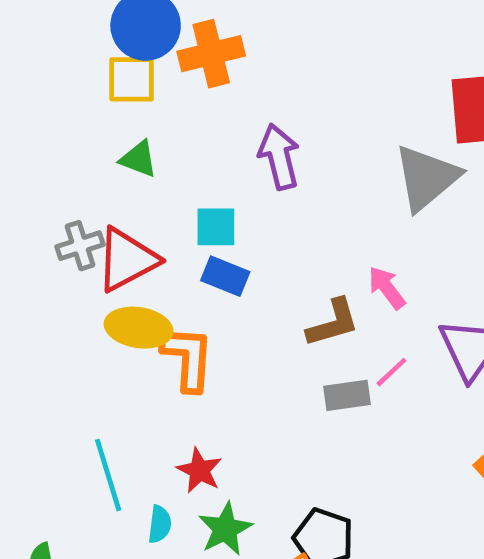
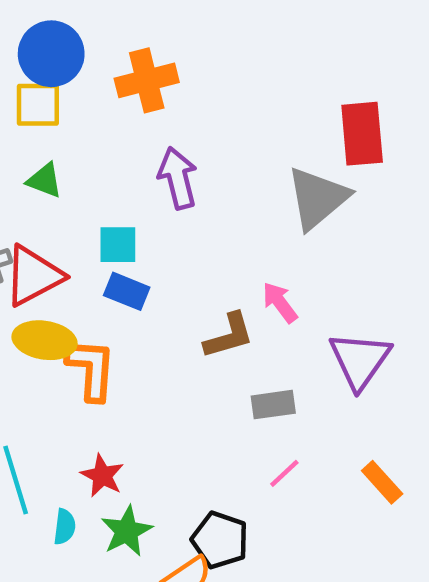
orange cross: (211, 54) -> (147, 80), moved
pink line: (391, 372) -> (284, 473), moved
gray rectangle: (347, 395) -> (273, 405), moved

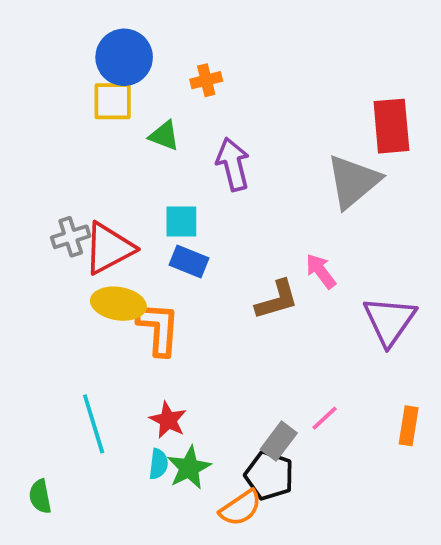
orange cross: (147, 80) -> (206, 80), size x0.6
green triangle: (45, 180) -> (164, 136), moved
gray rectangle: (273, 405) -> (279, 441), moved, turned -45
orange rectangle: (382, 482) -> (409, 426), turned 51
cyan semicircle: (65, 527) -> (158, 464), moved

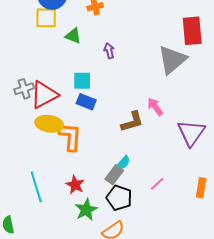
purple arrow: (233, 164) -> (109, 51), size x0.6
gray rectangle: (279, 441) -> (114, 175), moved
cyan semicircle: (158, 464) -> (123, 163), moved, turned 35
black pentagon: (269, 475) -> (119, 198), moved

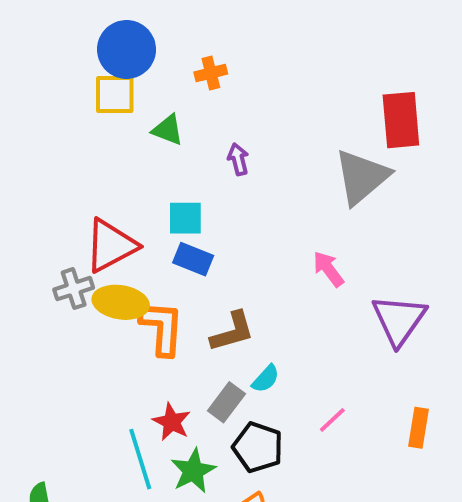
gray cross: (24, 89) -> (74, 289), moved
brown L-shape: (132, 122) -> (232, 332), moved
gray rectangle: (114, 175) -> (226, 402), moved
cyan line: (36, 187) -> (140, 459), moved

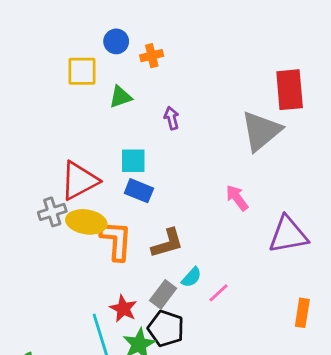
blue circle: (127, 49) -> (116, 41), moved, size x0.6
green triangle: (168, 130) -> (120, 97), turned -40
purple triangle: (399, 320) -> (288, 235), turned 45
pink line: (332, 420) -> (218, 293), moved
black pentagon: (258, 447) -> (166, 328), moved

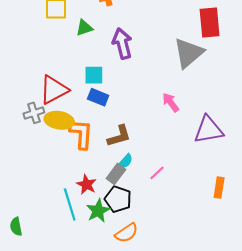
purple arrow: (172, 118) -> (122, 44), size x1.8
cyan semicircle: (191, 277) -> (125, 161), moved

